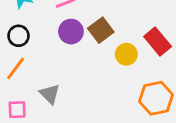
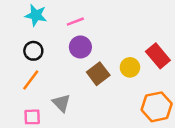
brown square: (101, 30) -> (98, 74), moved

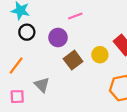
pink line: (75, 22) -> (75, 16), moved
black circle: (33, 51) -> (27, 32), moved

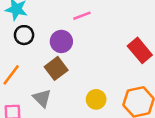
yellow circle: (100, 55) -> (96, 99), moved
brown square: (73, 60) -> (56, 68), moved

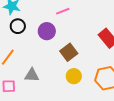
brown square: (56, 68) -> (69, 52), moved
gray triangle: (42, 98) -> (32, 75), turned -42

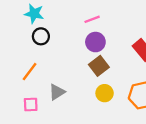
purple circle: (47, 31) -> (95, 42), moved
gray triangle: (32, 75) -> (57, 92), turned -35

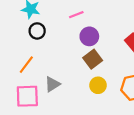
pink line: (92, 19) -> (76, 15), moved
pink square: (31, 105) -> (27, 96), size x1.6

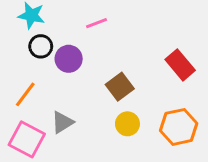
purple circle: (89, 36) -> (69, 59), moved
pink square: (27, 96) -> (27, 139), turned 30

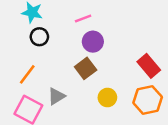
purple circle: (69, 59) -> (93, 42), moved
red rectangle: (180, 65) -> (149, 66), moved
brown square: (120, 87) -> (86, 68), moved

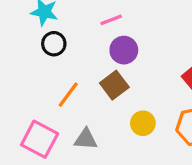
orange line: (27, 74) -> (68, 95), moved
gray triangle: (56, 96) -> (86, 139), moved, turned 36

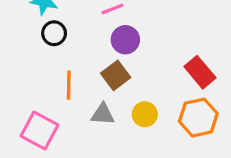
orange line: (68, 95) -> (69, 85), turned -36
gray triangle: (86, 139) -> (103, 114), moved

